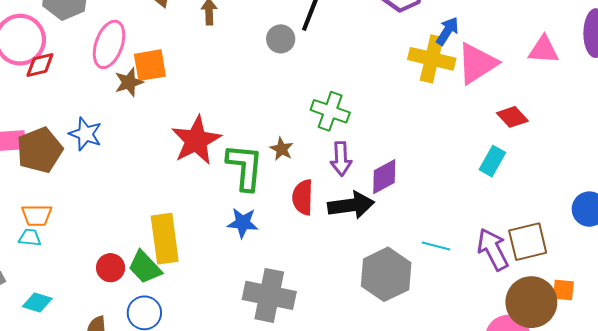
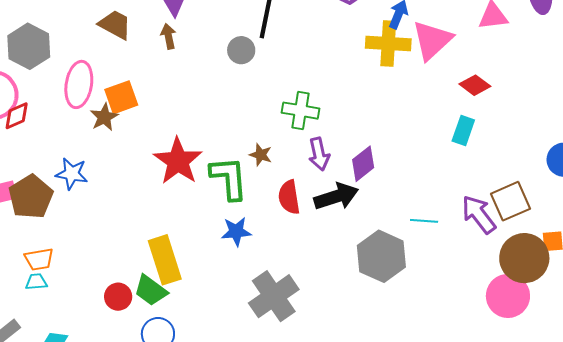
gray cross: (269, 295) -> (274, 296), turned -36

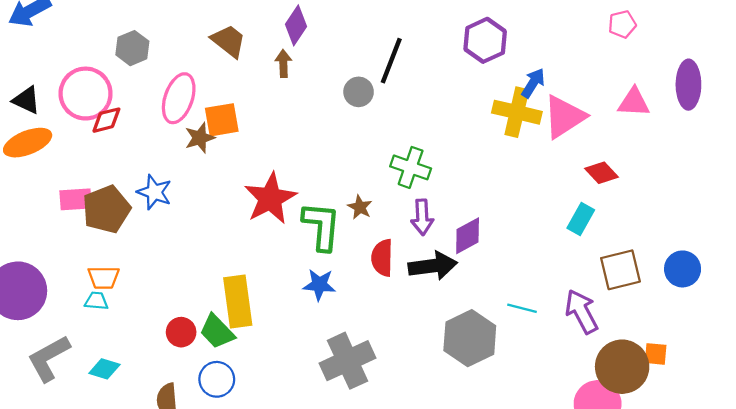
gray hexagon: (29, 46) -> (132, 48), size x0.7
brown square: (511, 201) -> (621, 270), moved

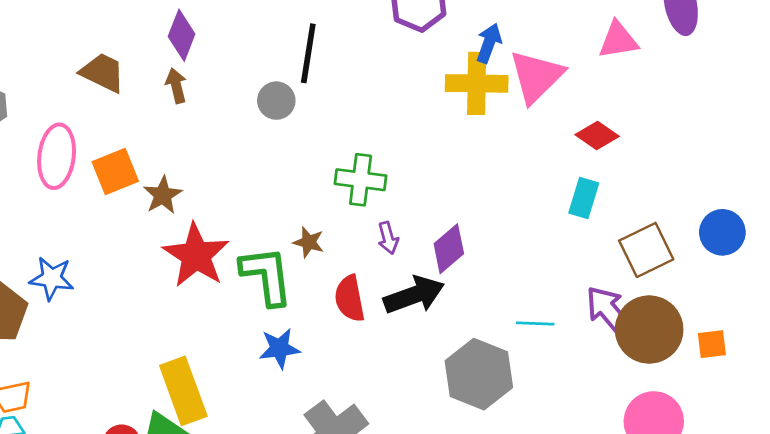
brown star: (200, 138) -> (163, 195), moved
purple arrow: (422, 217) -> (388, 238), size x0.7
brown circle: (622, 367) -> (649, 330), moved

